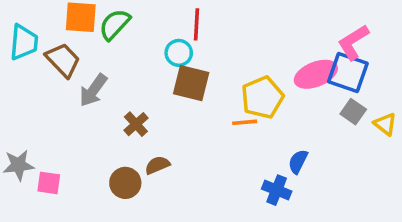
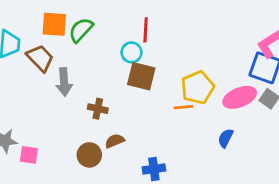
pink ellipse: (316, 74) -> (240, 97), moved
gray arrow: (93, 90) -> (64, 82), turned -40
brown cross: (136, 124) -> (98, 109), turned -36
blue cross: (277, 190) -> (154, 169), moved, turned -30

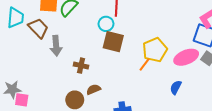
orange line: (183, 107) -> (145, 64), turned -48
pink square: (29, 155) -> (22, 100), moved

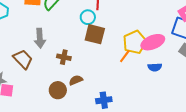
brown trapezoid: (38, 28) -> (23, 59), moved
pink ellipse: (186, 57) -> (153, 42), moved
blue semicircle: (176, 87) -> (155, 67), moved, turned -120

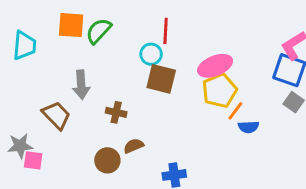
pink ellipse: (153, 42) -> (215, 66), moved
orange line: (125, 56) -> (235, 111), moved

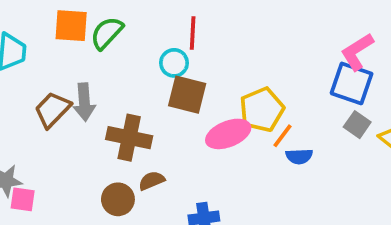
pink ellipse: (215, 66) -> (228, 134), moved
brown cross: (116, 112) -> (129, 138), size x1.6
brown trapezoid: (56, 115) -> (53, 110), moved, turned -92

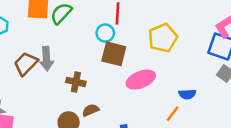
yellow pentagon: (262, 110) -> (163, 38), moved
orange line: (282, 136) -> (173, 114), moved
brown cross: (129, 138) -> (76, 82), size x0.7

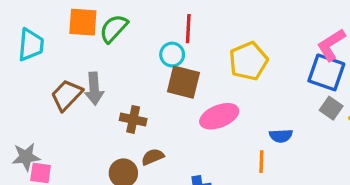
orange line: (173, 114) -> (261, 162), turned -35

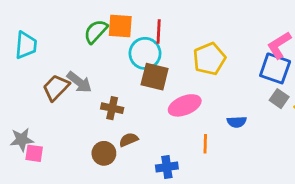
orange square: (83, 22) -> (120, 26), moved
cyan circle: (172, 55) -> (145, 53), size x1.5
gray arrow: (94, 89) -> (79, 82), turned -48
orange line: (261, 162) -> (205, 144), moved

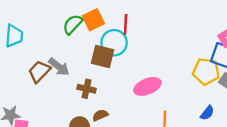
orange square: (120, 26) -> (93, 20), turned -30
yellow pentagon: (209, 59) -> (206, 71), moved, turned 30
brown square: (155, 77) -> (103, 57), moved
blue semicircle: (237, 122) -> (207, 113), moved, turned -49

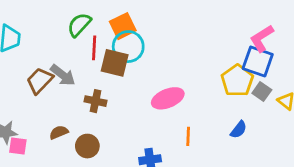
orange square: (93, 20) -> (123, 26), moved
red line: (126, 24) -> (94, 48), moved
yellow pentagon: (206, 71) -> (237, 81), turned 30
brown semicircle: (100, 115) -> (59, 132), moved

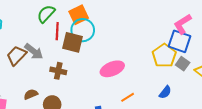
orange line: (188, 136) -> (128, 97), turned 56

